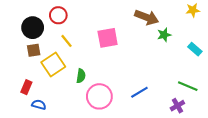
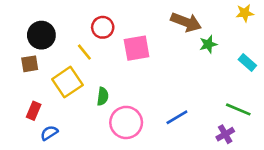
red circle: (58, 15) -> (103, 27), moved
brown square: (34, 50) -> (30, 64), moved
blue semicircle: (39, 105) -> (49, 133), turned -48

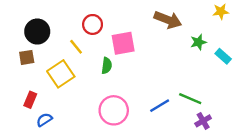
green star: (208, 44) -> (198, 42), moved
green semicircle: (103, 96) -> (107, 66), moved
green line: (238, 109) -> (190, 99), moved

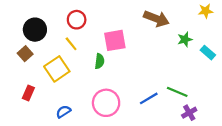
red circle: (93, 24) -> (77, 20), moved
brown square: (27, 57) -> (25, 54), turned -32
blue semicircle: (44, 120) -> (63, 112), moved

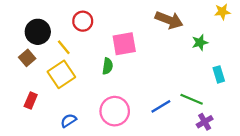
yellow line: (71, 44) -> (64, 47), moved
cyan rectangle: (208, 53) -> (219, 74), moved, turned 32

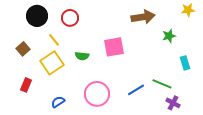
brown arrow: (169, 20) -> (143, 17), turned -30
black circle: (38, 32) -> (37, 16), moved
pink square: (124, 44) -> (114, 47), moved
green semicircle: (108, 66) -> (82, 56), moved, turned 88
purple cross: (205, 122) -> (173, 103), turned -32

